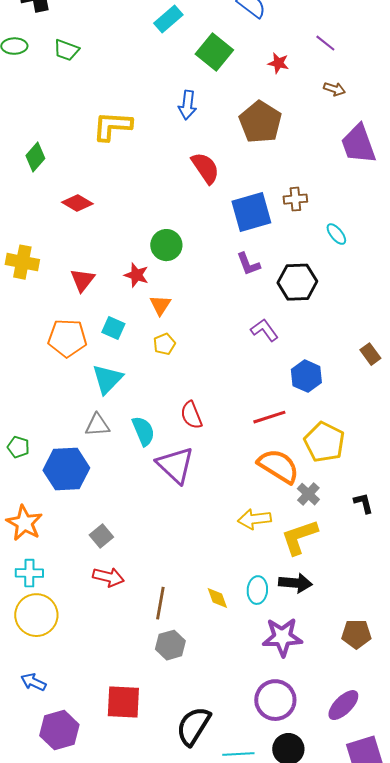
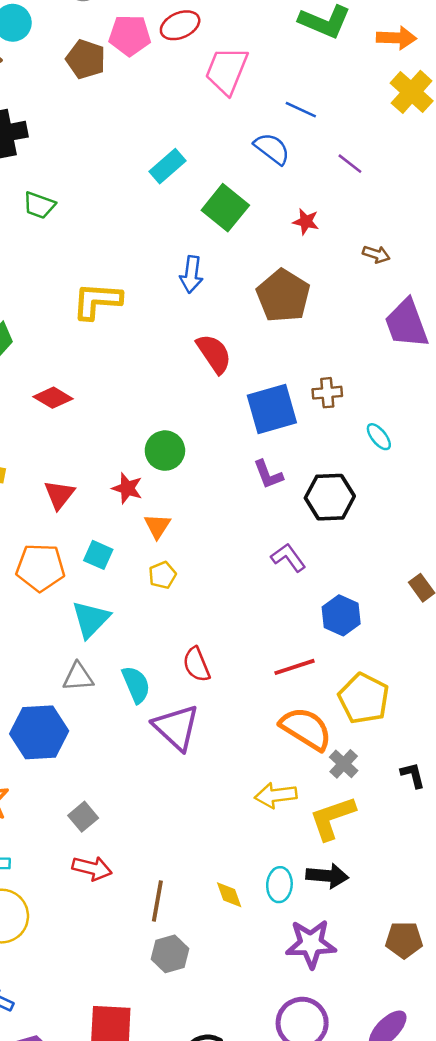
purple line: (325, 43) -> (350, 164), moved

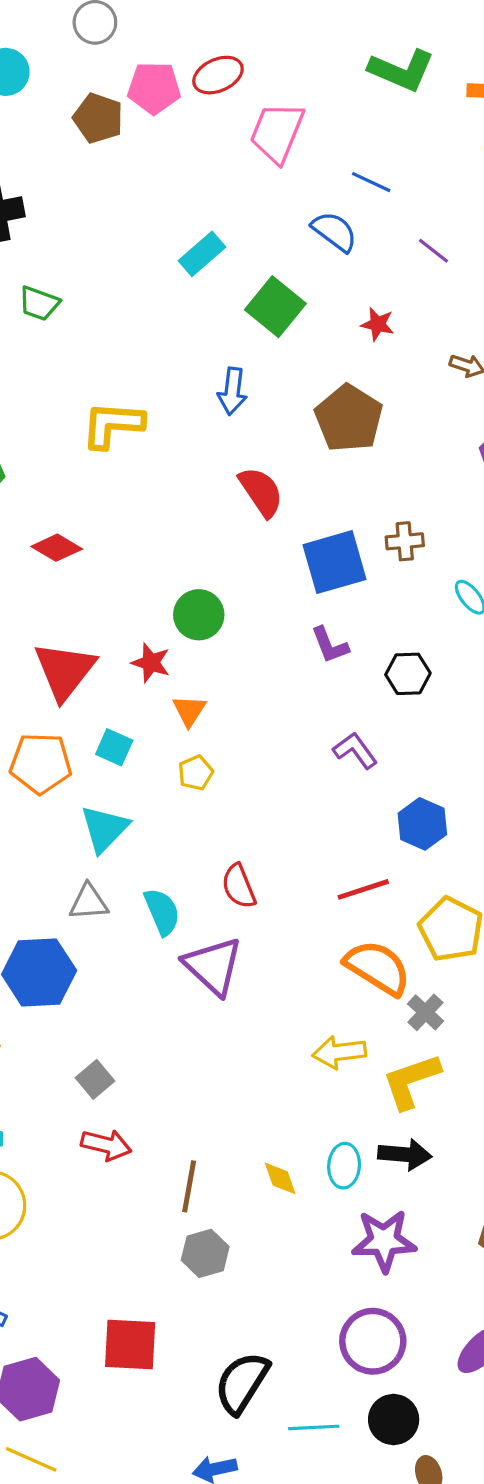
red triangle: (59, 495) -> (65, 671), size x1.6
black hexagon: (330, 497) -> (408, 674), size x0.7

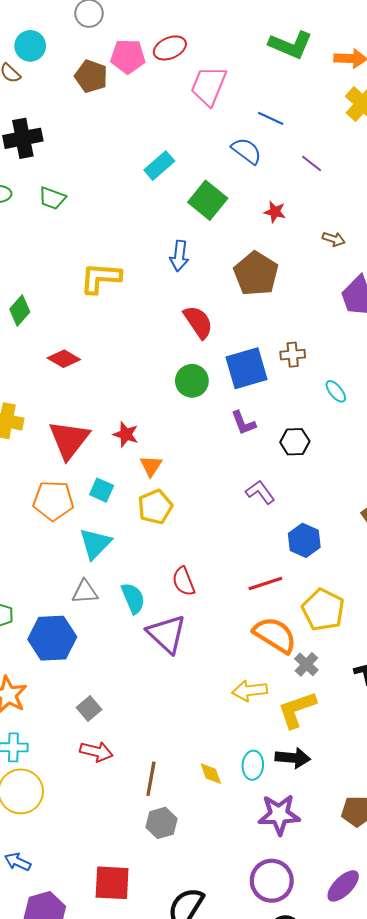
green circle: (199, 615) -> (192, 381), moved
yellow pentagon: (196, 773) -> (155, 507), size x1.5

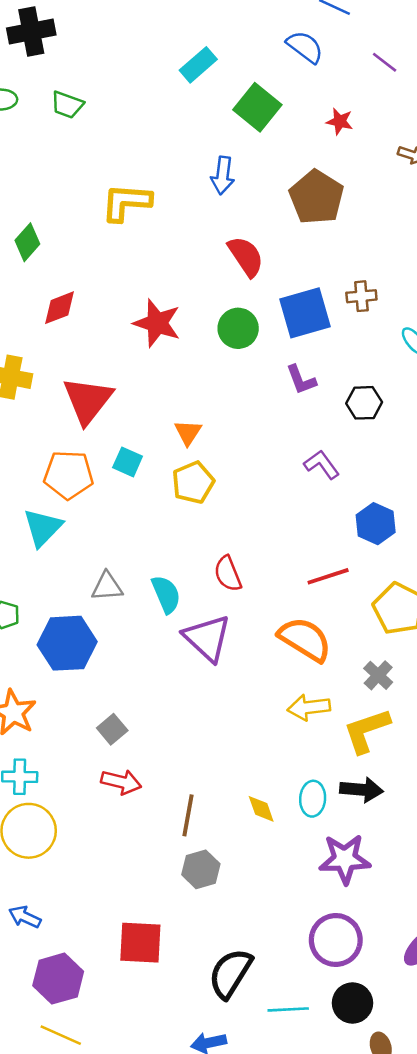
red diamond: (64, 359) -> (59, 308), moved, turned -52
red star: (126, 434) -> (157, 323), moved, size x1.5
cyan triangle: (95, 544) -> (43, 527), moved
orange semicircle: (275, 635) -> (305, 639), moved

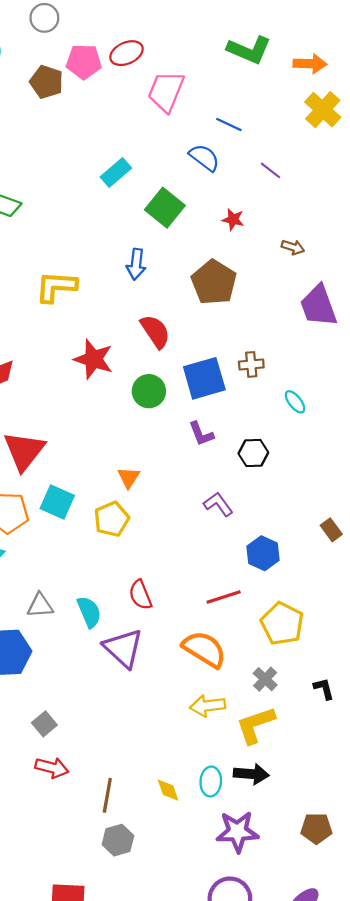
red star: (157, 323) -> (93, 359), moved
orange triangle: (188, 432) -> (129, 478), moved
cyan square: (128, 462) -> (57, 502), size x1.4

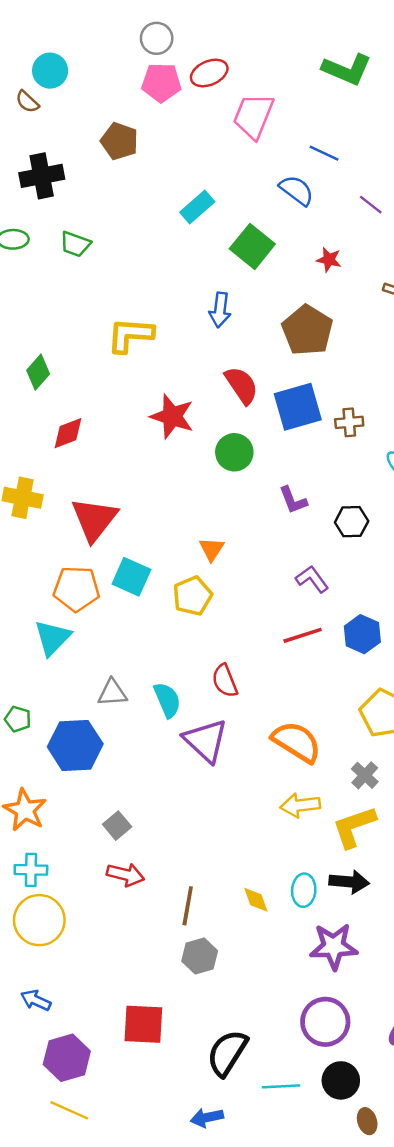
gray circle: (44, 18) -> (157, 38), moved
brown pentagon: (47, 82) -> (119, 141), moved
blue square: (204, 378) -> (298, 407), moved
red line: (224, 597) -> (303, 635), moved

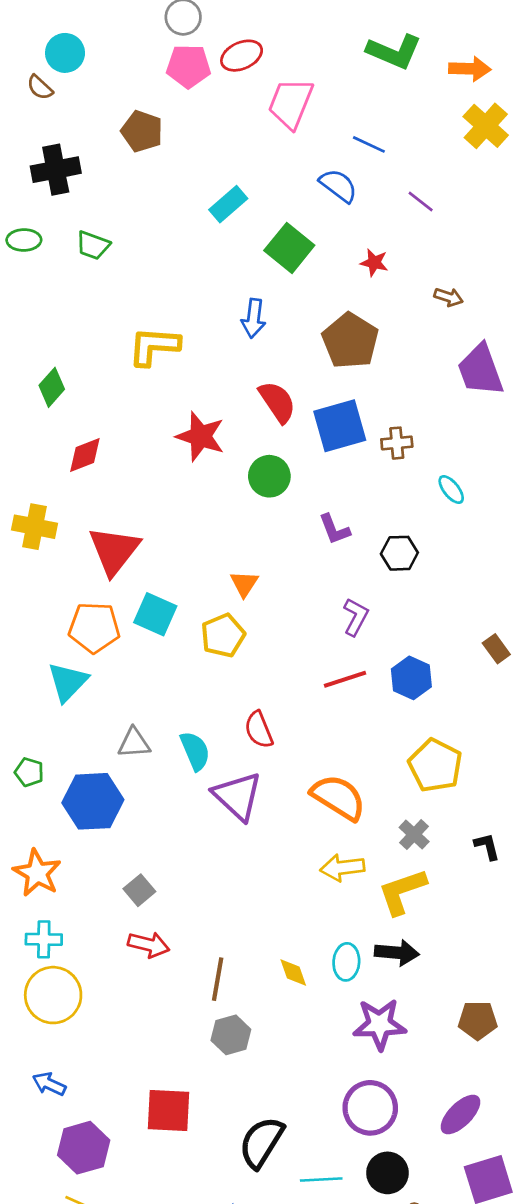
purple L-shape: (312, 579) -> (356, 617), turned 64

